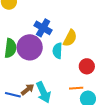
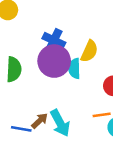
purple circle: (30, 47) -> (54, 61), moved

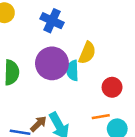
blue cross: (54, 40) -> (52, 21), moved

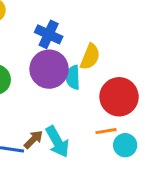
blue cross: (52, 21) -> (49, 34), moved
red circle: (112, 87) -> (119, 97), size x1.6

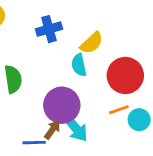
blue cross: (49, 34) -> (49, 29), turned -30
yellow semicircle: (90, 57) -> (92, 43), turned 35
purple circle: (49, 69) -> (62, 105), moved

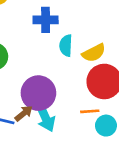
yellow semicircle: (92, 43) -> (94, 53), moved
cyan semicircle: (79, 65) -> (66, 46), moved

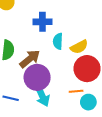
brown arrow: (24, 113) -> (30, 59), moved, size x1.5

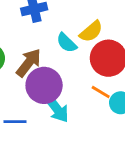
cyan semicircle: (58, 41) -> (67, 43), moved, turned -35
orange line: (76, 91) -> (101, 92), turned 48

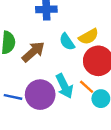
purple circle: (44, 85) -> (40, 95), moved
cyan arrow: (57, 108) -> (64, 86), moved

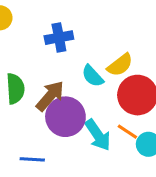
purple circle: (40, 95) -> (65, 117), moved

